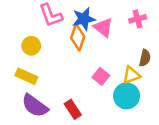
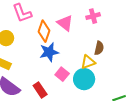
blue star: (84, 19) -> (49, 52), moved
pink square: (101, 76) -> (62, 74), moved

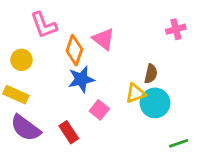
pink cross: (93, 16) -> (176, 29), moved
cyan circle: (84, 79) -> (155, 103), moved

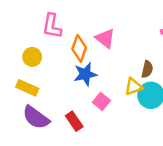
pink L-shape: (44, 25) -> (52, 26), turned 30

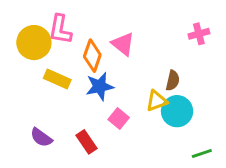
yellow circle: (32, 57) -> (34, 43), moved, size x1.5
yellow rectangle: (27, 88) -> (57, 79), moved
purple semicircle: (36, 118) -> (41, 137), size x0.7

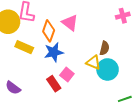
yellow triangle: (157, 101) -> (93, 62), turned 42
red rectangle: (86, 142) -> (54, 84), moved

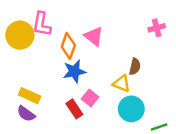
yellow rectangle: (24, 47) -> (30, 96), moved
cyan circle: (108, 69) -> (131, 109), moved

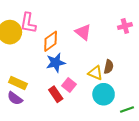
pink triangle: (94, 36) -> (83, 32), moved
orange diamond: (68, 46) -> (51, 41), turned 35
brown semicircle: (135, 67) -> (109, 67), moved

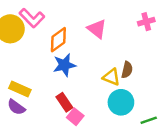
pink L-shape: (28, 23) -> (32, 18), turned -55
pink square: (69, 85) -> (75, 117), moved

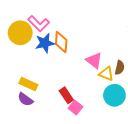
pink triangle: (97, 29) -> (94, 60), moved
orange diamond: (58, 40) -> (61, 42), turned -50
blue star: (64, 65) -> (45, 43), moved

